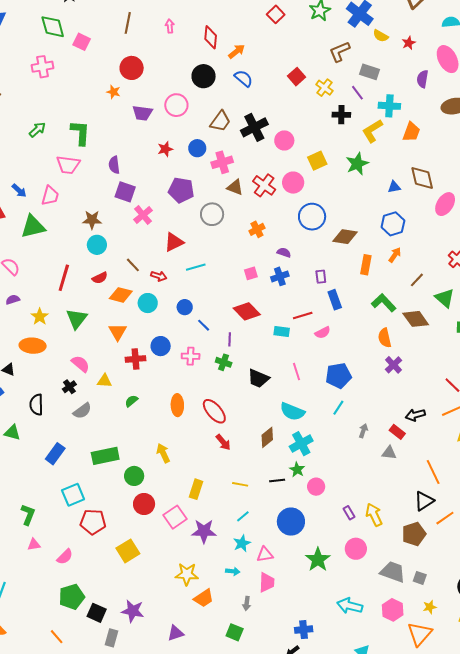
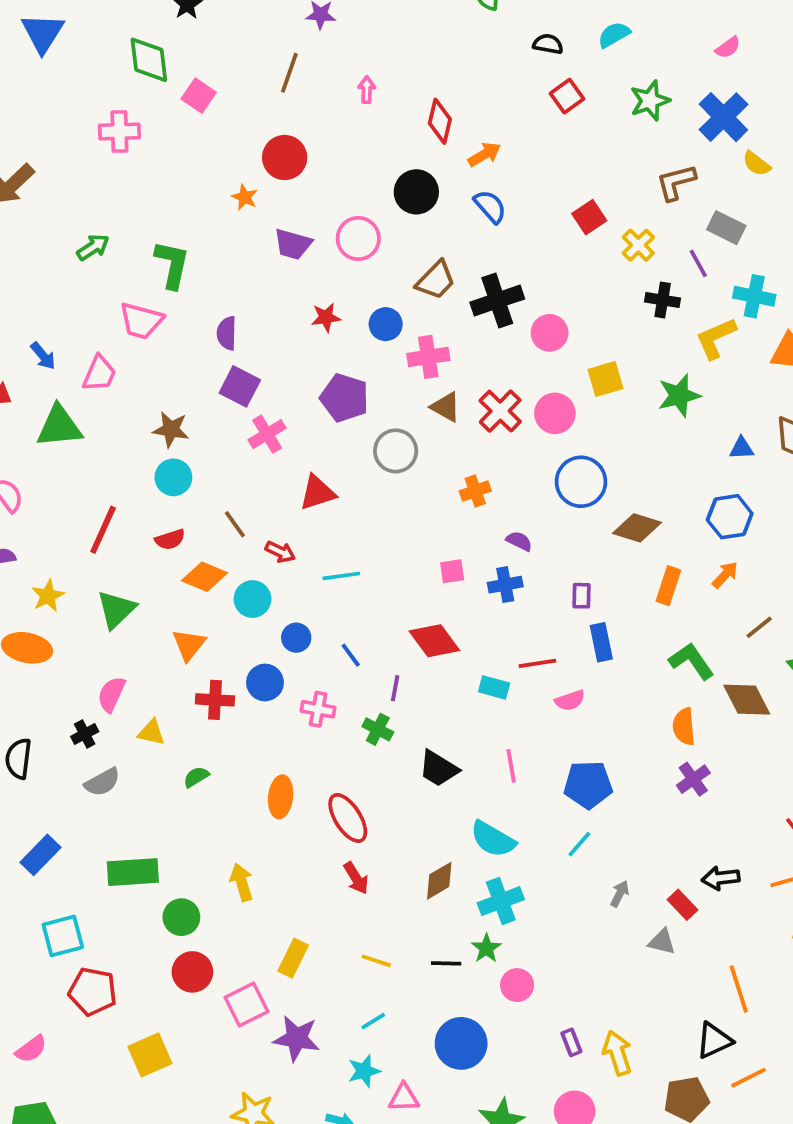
cyan line: (196, 267) -> (341, 576), moved
blue circle: (185, 307) -> (296, 638), moved
pink semicircle: (81, 364) -> (111, 694), turned -114

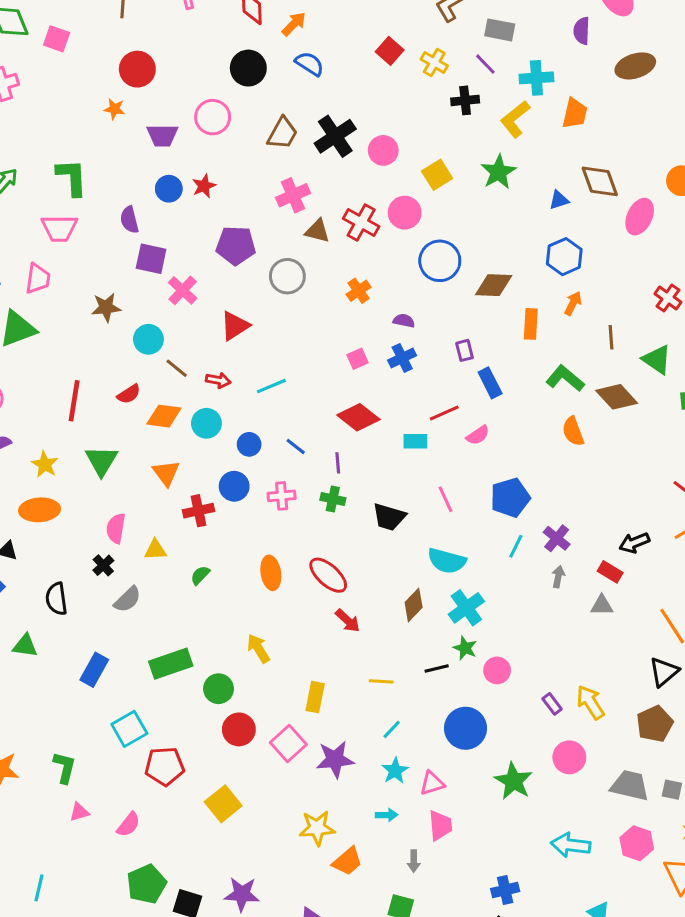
blue circle: (386, 324) -> (169, 189), moved
cyan circle: (173, 477) -> (148, 339), moved
brown line: (759, 627) -> (611, 337), turned -40
purple cross: (693, 779) -> (557, 538), moved

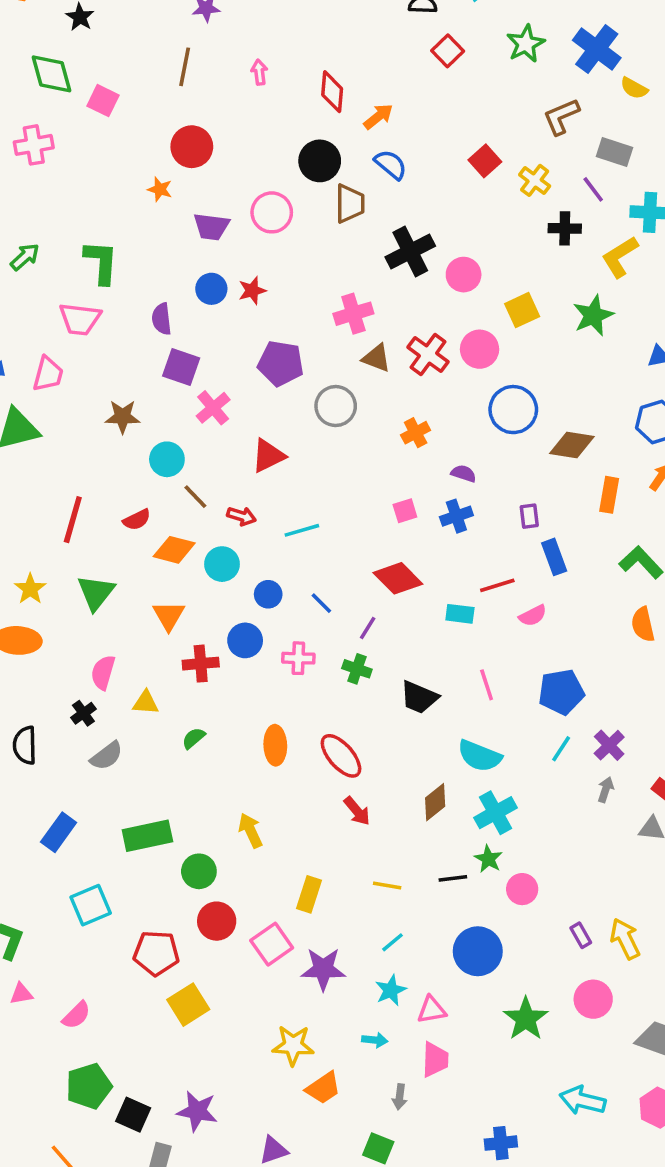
brown trapezoid: (282, 133) -> (350, 204), moved, turned -36
purple line: (338, 463) -> (368, 628), turned 30
red pentagon: (165, 766) -> (156, 953), moved

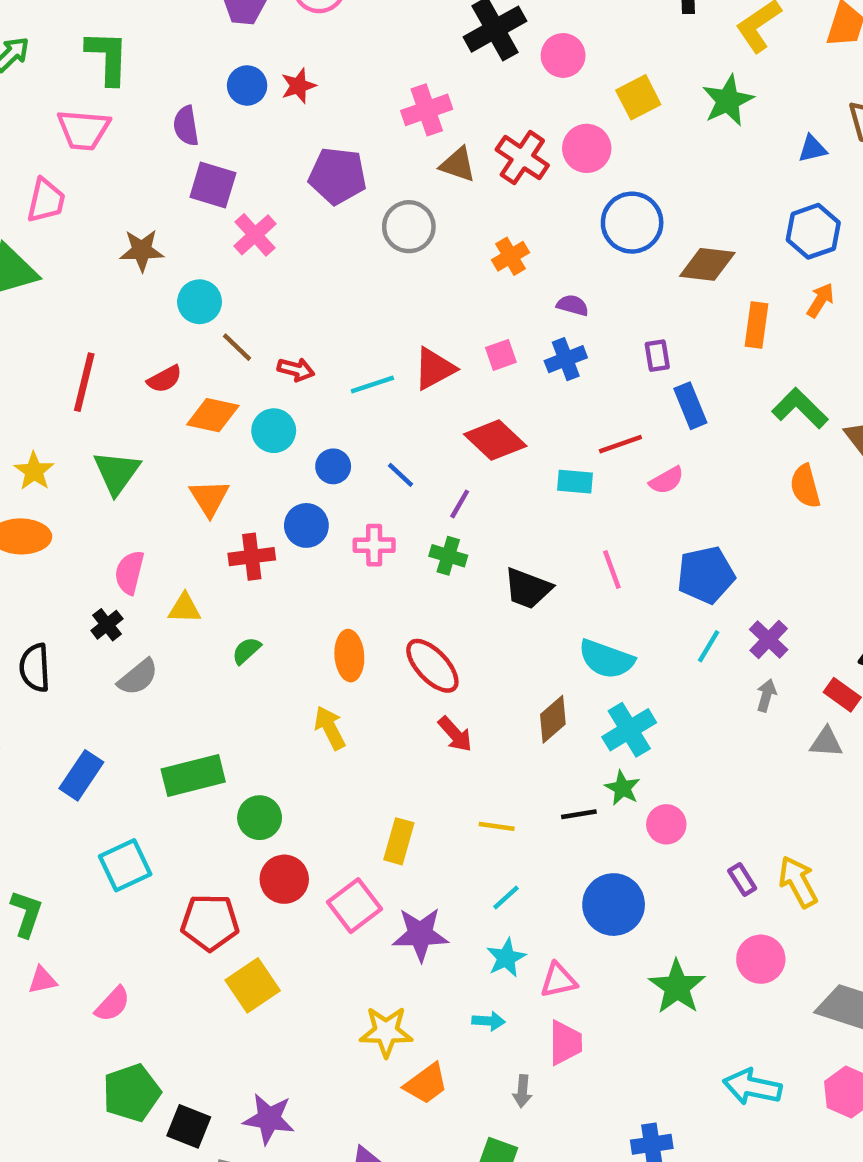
red triangle: (268, 456) -> (434, 369), moved
yellow arrow: (250, 830) -> (330, 728), moved

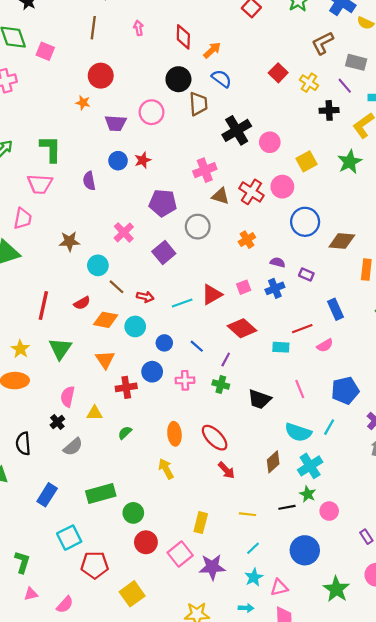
purple square: (213, 185) -> (164, 252), moved, turned 35
purple rectangle: (657, 356) -> (306, 274), moved, turned -56
cyan line: (709, 646) -> (329, 427), moved
red pentagon: (210, 922) -> (95, 565), moved

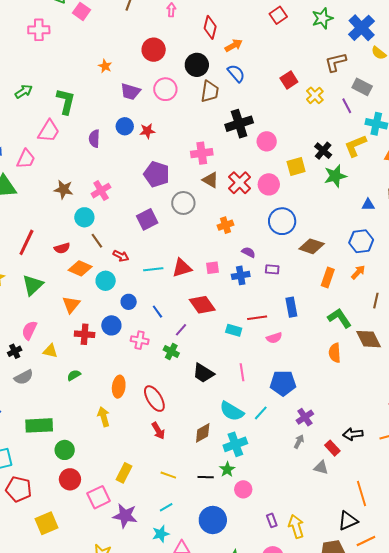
red circle: (101, 76) -> (154, 50), moved
black cross: (329, 110) -> (323, 151), moved, turned 30
pink trapezoid: (40, 184) -> (49, 131), turned -75
pink cross: (124, 232) -> (101, 191), moved
purple rectangle: (306, 274) -> (272, 269), turned -32

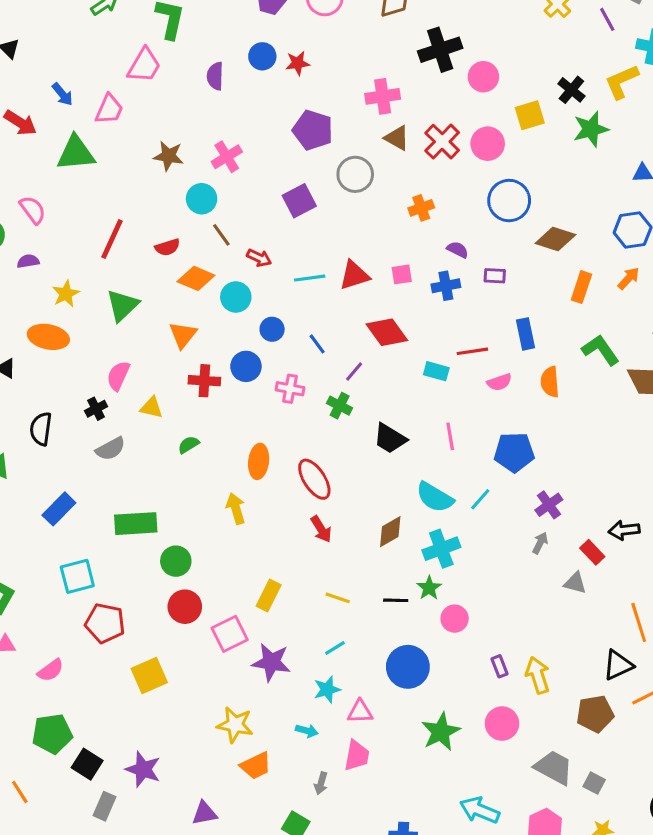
orange semicircle: (335, 353) -> (550, 382), moved

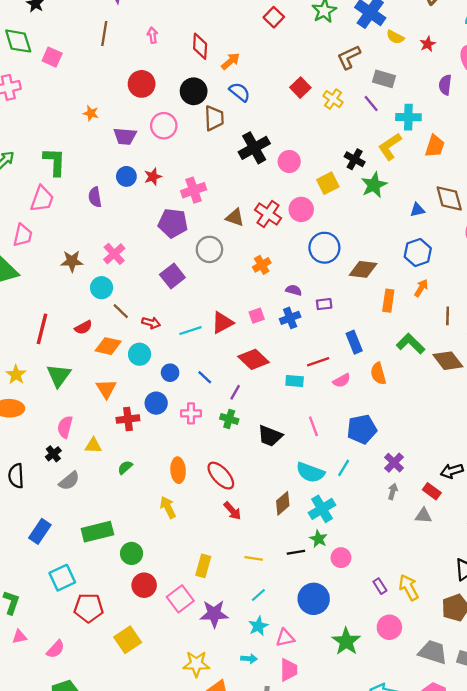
pink cross: (383, 96) -> (194, 190), moved

